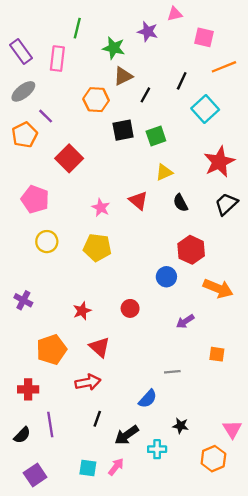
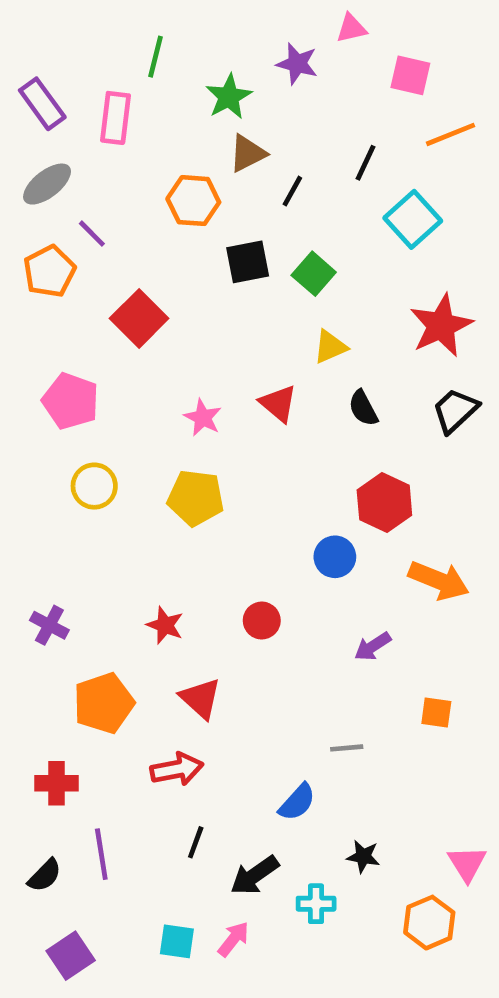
green star: (114, 48) -> (229, 97), turned 30
green square: (156, 136) -> (314, 274), turned -30
purple cross: (23, 300) -> (49, 625), moved
red star: (82, 311) -> (165, 625), turned -30

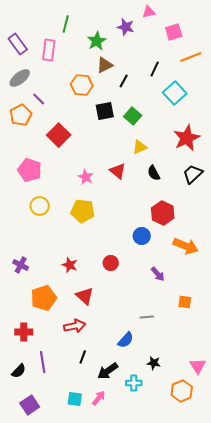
pink square: (410, 75) -> (174, 32), turned -30
purple arrow: (373, 646) -> (158, 274), turned -98

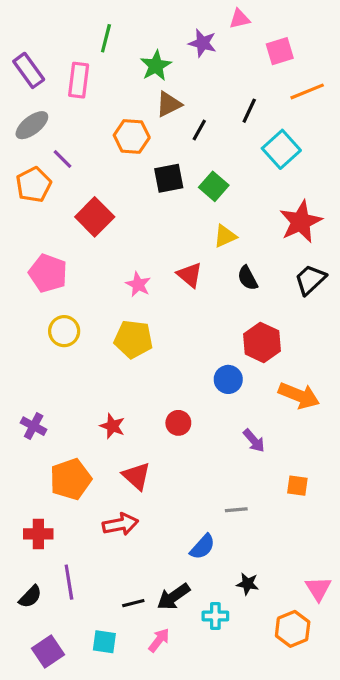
black line: (83, 357) -> (133, 603), moved, turned 56
cyan square: (75, 399) -> (104, 642), moved

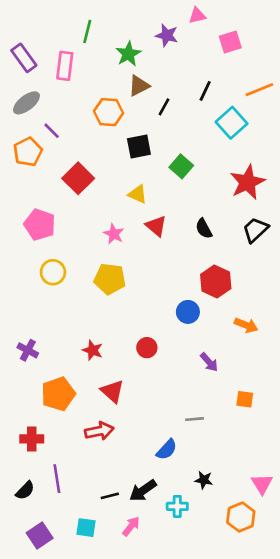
orange line: (307, 91) -> (259, 90), moved
green square: (214, 186) -> (181, 166), moved
yellow triangle: (225, 236) -> (138, 194), moved, turned 48
orange arrow: (299, 396) -> (246, 325), size x0.7

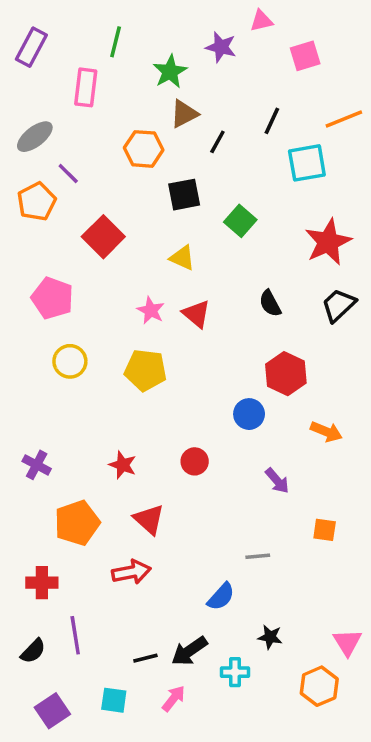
purple rectangle: (24, 58) -> (31, 47), moved, turned 64
cyan square: (232, 123) -> (307, 163), turned 32
red triangle: (156, 226) -> (196, 314), moved

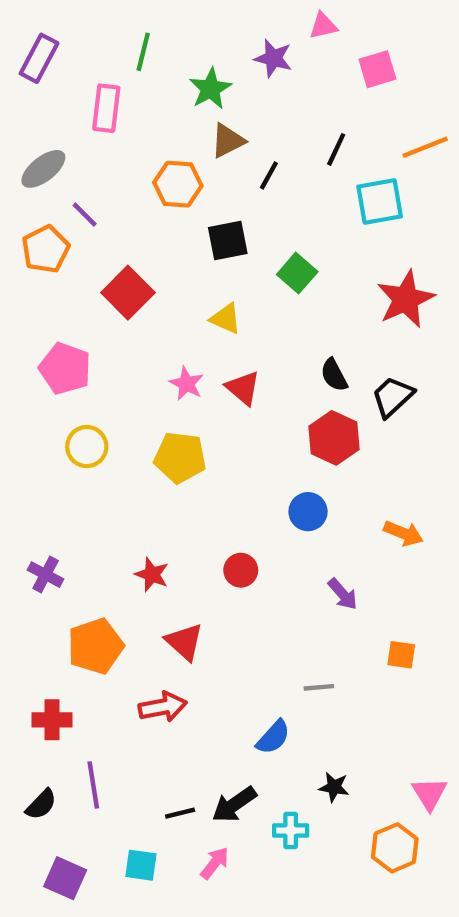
black trapezoid: (339, 305) -> (393, 397), moved
red hexagon: (286, 374) -> (334, 438), moved
purple square: (52, 711) -> (65, 878), turned -32

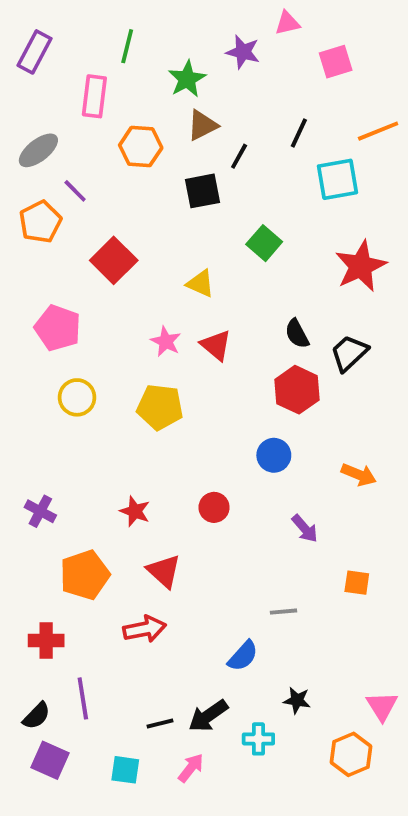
orange hexagon: (178, 184) -> (141, 147), moved
black square: (228, 241) -> (202, 191), moved
purple square: (65, 878) -> (50, 760), moved

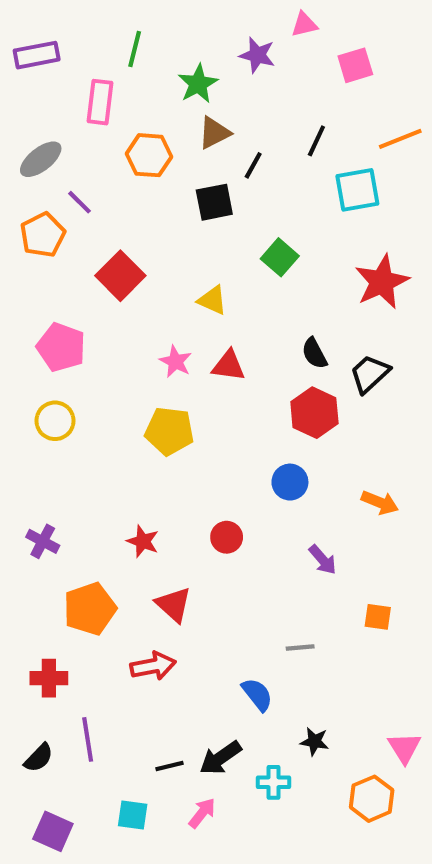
purple rectangle: (35, 52) -> (37, 55), turned 51
red triangle: (216, 345) -> (229, 366), turned -32
yellow circle: (77, 397) -> (55, 421), moved
blue semicircle: (243, 656) -> (257, 695), turned -80
purple square: (50, 760) -> (53, 831), moved

